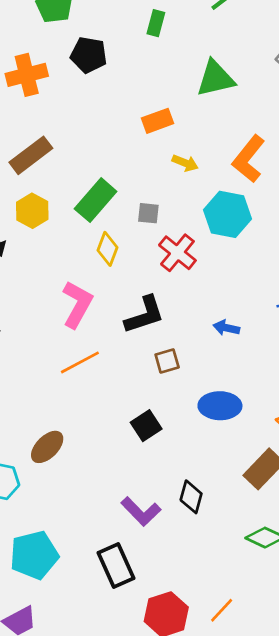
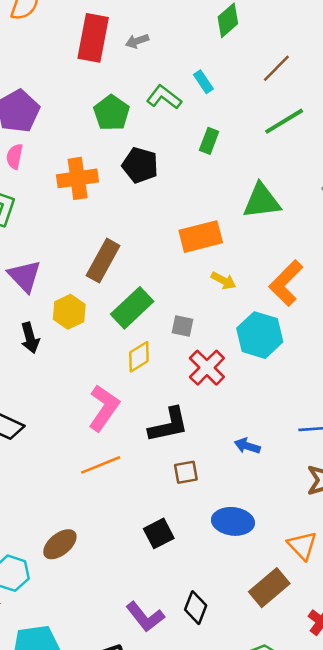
orange rectangle: (157, 121) -> (201, 237), size x1.4
brown rectangle: (31, 155) -> (103, 261), moved, turned -30
yellow diamond: (108, 249) -> (139, 357), turned 32

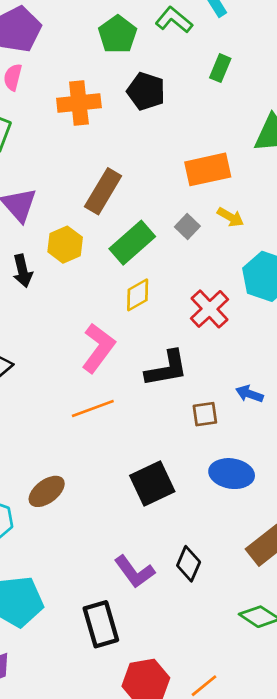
gray square: (182, 326) -> (187, 227), moved, turned 30
brown square: (186, 472) -> (205, 414), moved
black square: (159, 533) -> (152, 484), size x1.4

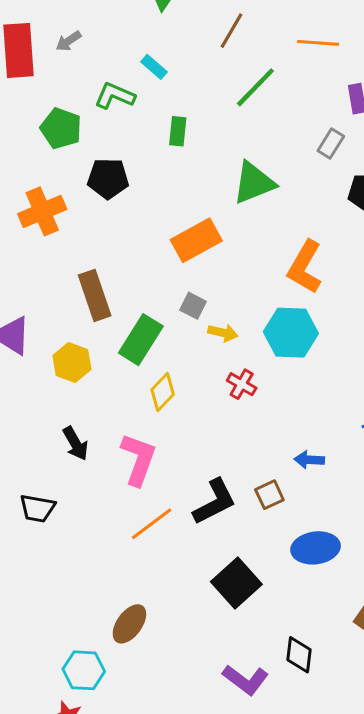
brown rectangle: (103, 191) -> (95, 295), turned -33
yellow arrow: (230, 217) -> (223, 333), moved
black arrow: (23, 271) -> (76, 443), moved
red cross: (210, 309) -> (242, 384), size x0.7
black L-shape: (167, 369) -> (215, 502), moved

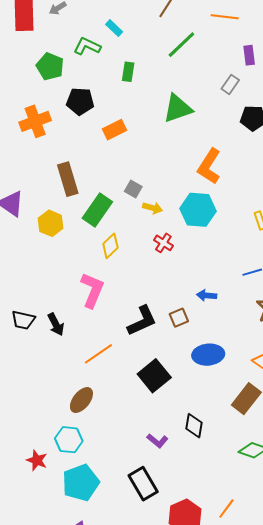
orange rectangle: (196, 240) -> (115, 130), moved, size x0.7
black arrow: (76, 443) -> (56, 324), moved
orange line: (152, 524) -> (98, 354), moved
cyan hexagon: (84, 670) -> (69, 440), moved
purple L-shape: (245, 680) -> (157, 441), size x0.7

